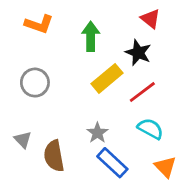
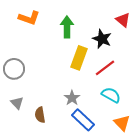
red triangle: (150, 19) -> (123, 20), moved
yellow rectangle: (107, 78) -> (79, 58), turned -30
gray circle: (35, 83) -> (14, 69), moved
brown semicircle: (54, 156) -> (40, 115), size x0.7

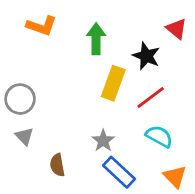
gray triangle: (17, 103) -> (24, 136), moved

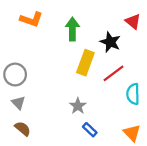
cyan semicircle: (159, 136) -> (133, 94), moved, turned -120
brown semicircle: (57, 165) -> (23, 129), moved, turned 140
blue rectangle: (119, 172) -> (90, 130), size x0.6

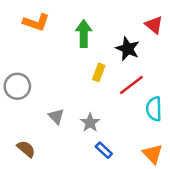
yellow rectangle: (85, 63) -> (99, 72), size x0.6
gray triangle: (18, 103) -> (56, 116), moved

